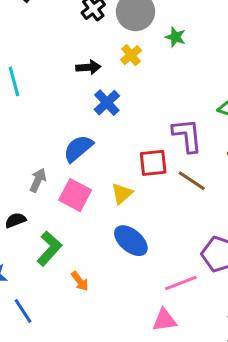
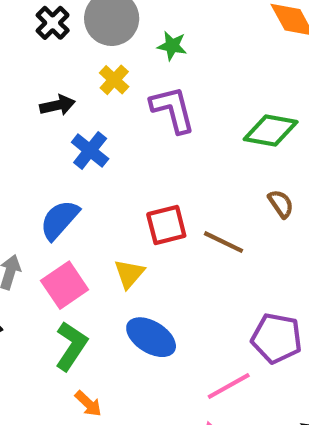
purple L-shape: (187, 135) -> (173, 109), moved
pink square: (75, 195) -> (65, 285), turned 36
green L-shape: (49, 248) -> (71, 346), moved

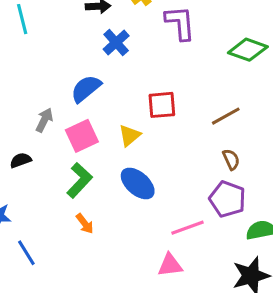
brown semicircle: (281, 204) -> (231, 159), moved
brown line: (223, 242) -> (226, 116), moved, turned -64

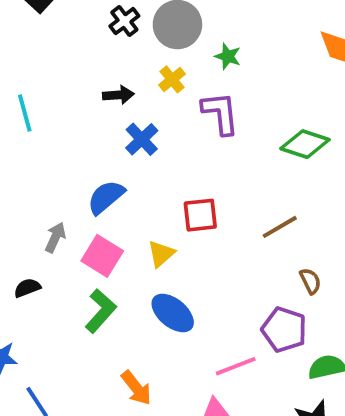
pink square: (82, 136) -> (102, 256), turned -32
brown semicircle: (231, 159) -> (310, 281), moved
orange arrow: (85, 224) -> (136, 388), moved, size x1.4

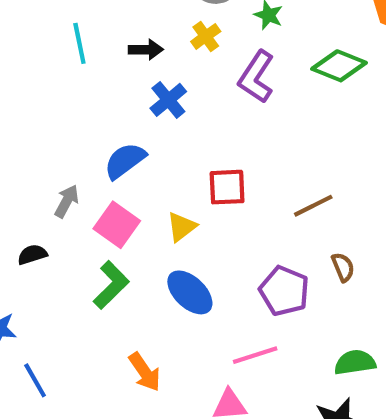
cyan line: (25, 113) -> (79, 43), moved
purple L-shape: (220, 113) -> (256, 77), turned -144
green diamond: (305, 144) -> (339, 66), moved
purple pentagon: (284, 330) -> (284, 291), moved

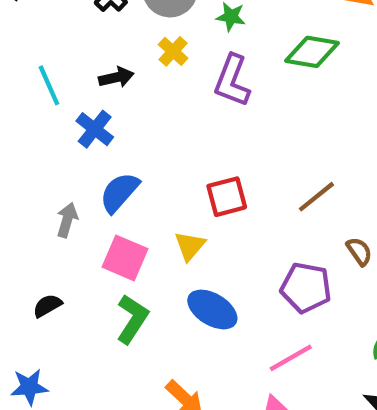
blue cross: (168, 100) -> (95, 129), moved
gray arrow: (67, 201) -> (67, 220), moved

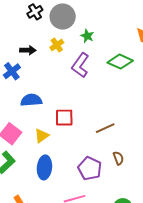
blue semicircle: (119, 192) -> (31, 100), moved, turned 30
blue ellipse: (212, 309) -> (44, 167), turned 50

